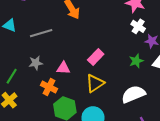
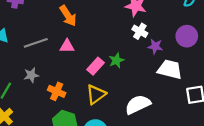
green star: (136, 61) -> (116, 60), moved
pink triangle: (63, 68) -> (67, 46), moved
orange cross: (49, 87) -> (57, 91), moved

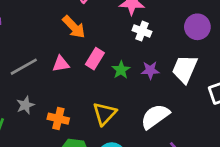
orange arrow: (68, 16) -> (74, 27), moved
purple star: (155, 46) -> (150, 70), moved
pink rectangle: (95, 66) -> (95, 59), moved
white trapezoid: (170, 69) -> (185, 69), turned -70

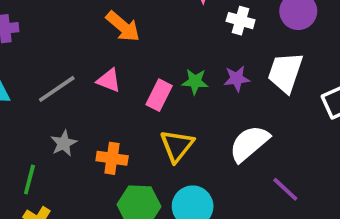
white cross: (142, 31) -> (241, 21), moved
pink rectangle: (95, 59) -> (159, 95), moved
pink triangle: (61, 64) -> (109, 80), turned 36
green star: (121, 70) -> (195, 82), turned -30

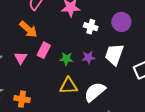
pink triangle: (109, 80) -> (21, 58), turned 40
pink rectangle: (159, 95) -> (44, 50), moved
yellow triangle: (177, 146) -> (69, 86), moved, turned 48

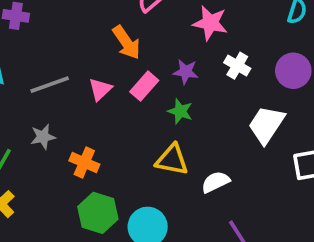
purple star: (88, 57) -> (186, 72), moved
white semicircle: (95, 92) -> (216, 182), size x0.7

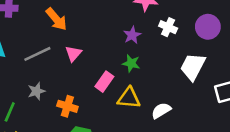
orange arrow: (126, 43) -> (56, 19), moved
purple star: (186, 72) -> (132, 35), turned -30
pink rectangle: (144, 86) -> (104, 82), moved

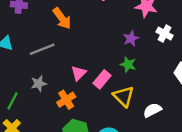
pink triangle: (73, 54) -> (79, 73), moved
yellow triangle: (129, 98) -> (124, 96), turned 35
orange cross: (67, 106) -> (66, 100), turned 36

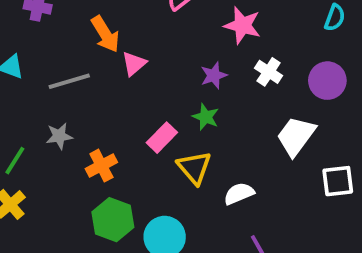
pink triangle: (79, 73) -> (134, 64), moved

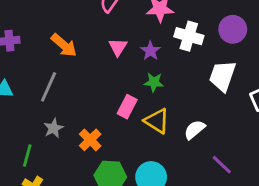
pink triangle: (134, 64) -> (118, 47), moved
white cross: (269, 72) -> (189, 36), size x1.4
gray line: (69, 81) -> (49, 87), turned -32

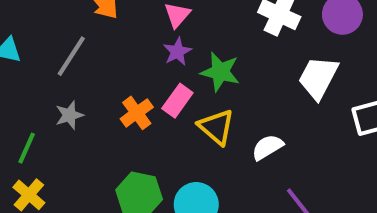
purple star: (150, 51) -> (177, 52), moved
green star: (154, 82) -> (220, 72), size x1.4
orange cross: (90, 140) -> (137, 113), moved

